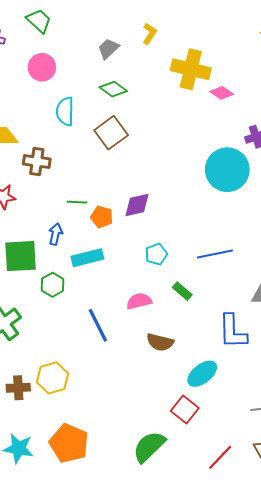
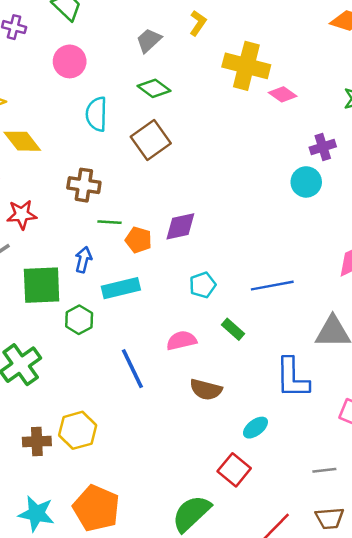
brown cross: (37, 162) -> (84, 185), moved
cyan circle: (227, 170) -> (306, 182), moved, size x0.6
cyan ellipse: (202, 374) -> (255, 428), size x0.7

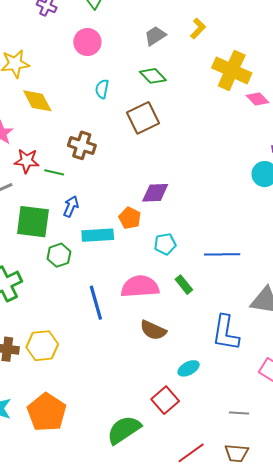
cyan semicircle: (97, 114) -> (102, 89), size x0.7
green line: (109, 222) -> (54, 172), moved
orange pentagon: (138, 240) -> (130, 218), moved
pink semicircle: (181, 340) -> (140, 287), size x1.5

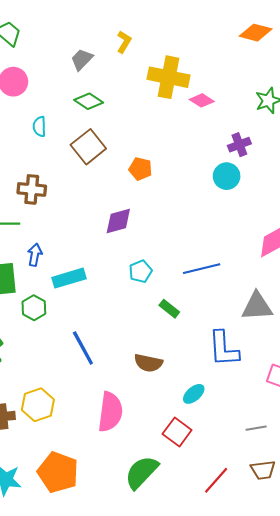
orange pentagon: (130, 218) -> (140, 169), moved
pink semicircle: (140, 287) -> (110, 412), moved, turned 114

